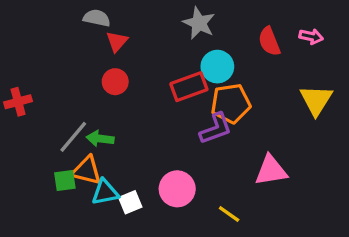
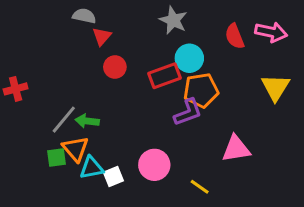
pink arrow: (311, 36) -> (271, 32), size x1.5
red circle: (115, 82) -> (115, 67), moved
orange triangle: (87, 170) -> (75, 149), turned 36

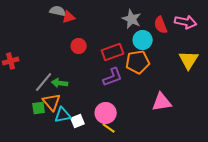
gray star: (173, 20) -> (132, 19), moved
red triangle: (102, 36) -> (69, 17), moved, turned 32
cyan circle: (189, 58) -> (143, 40), moved
purple L-shape: (188, 112) -> (113, 77), moved
yellow line: (200, 187) -> (109, 128), moved

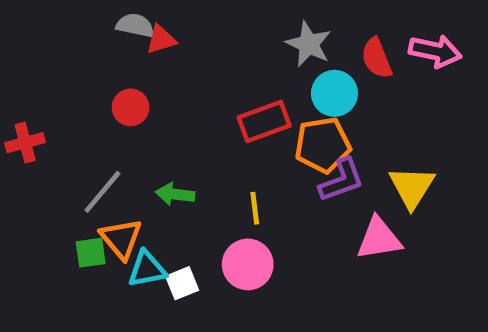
red circle: (79, 46) -> (131, 107), moved
yellow triangle: (189, 60) -> (412, 187), moved
purple L-shape: (113, 77) -> (341, 180), moved
green arrow: (60, 83) -> (175, 194), moved
yellow line: (109, 128) -> (255, 208), moved, turned 48

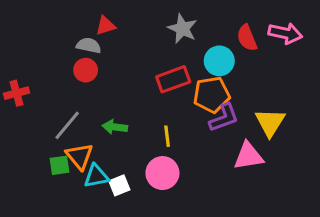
gray semicircle: (135, 25) -> (89, 46), moved
gray star: (309, 44) -> (182, 29), moved

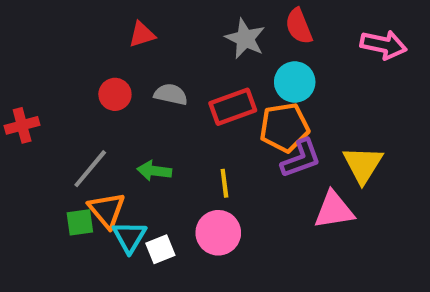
red semicircle: (247, 38) -> (299, 26), moved
gray semicircle: (89, 46) -> (171, 94), moved
cyan triangle: (96, 176) -> (129, 237), turned -48

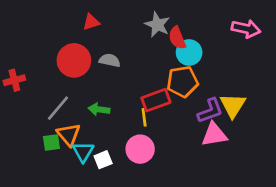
red semicircle: (299, 26) -> (177, 38), moved
red circle: (115, 94) -> (74, 60), size x1.6
red rectangle: (233, 107) -> (156, 100), moved
purple L-shape: (301, 158) -> (210, 111), moved

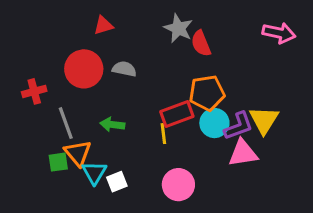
cyan circle: (189, 52) -> (214, 123), moved
red cross: (14, 80) -> (34, 91), moved
gray line: (58, 108) -> (66, 123), turned -60
pink circle: (140, 149) -> (178, 185), moved

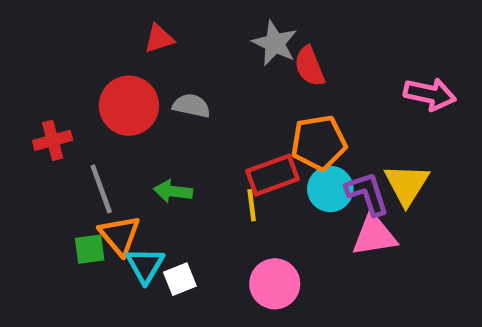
pink arrow: (279, 33) -> (430, 94), moved
purple L-shape: (238, 126) -> (367, 194), turned -88

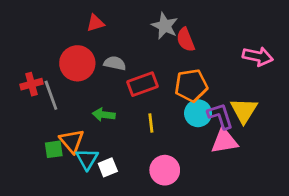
red rectangle: (272, 175) -> (143, 84), moved
gray line: (101, 189) -> (51, 95), moved

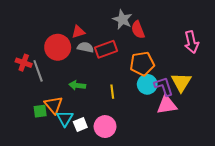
red triangle: (95, 23) -> (78, 32), moved
pink arrow: (258, 56) -> (191, 42), turned 65
red cross: (32, 84) -> (24, 63), turned 35
red rectangle: (143, 84) -> (106, 49), moved
pink circle: (165, 170) -> (105, 127), moved

